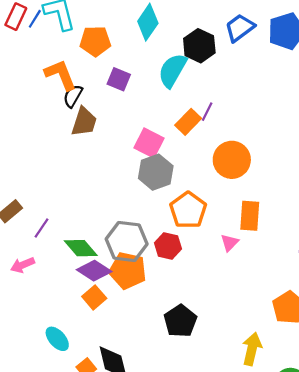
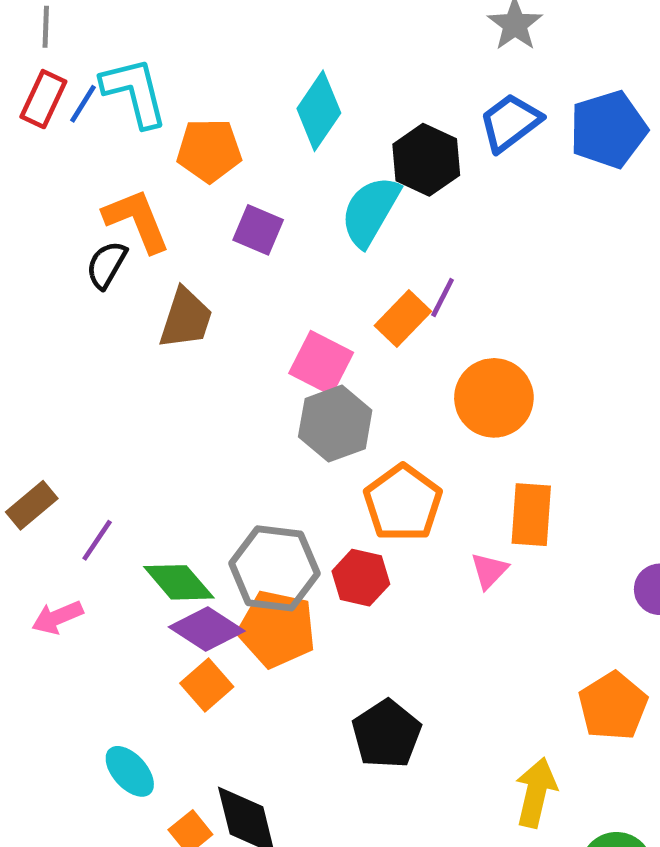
black semicircle: (73, 96) -> (106, 265), moved

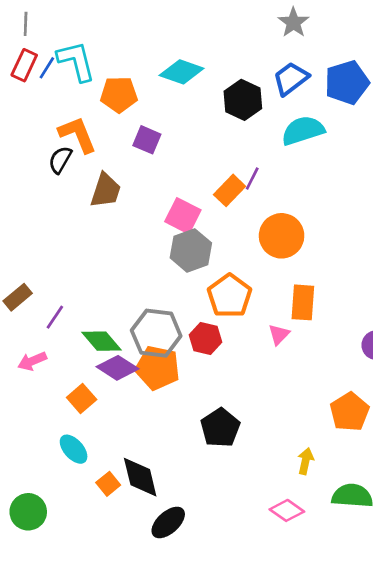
cyan diamond: (319, 111) -> (182, 72), turned 75
cyan semicircle: (370, 211) -> (303, 130), moved, turned 42
orange square: (207, 685) -> (82, 398), moved
yellow arrow: (536, 792) -> (306, 461), size x0.7

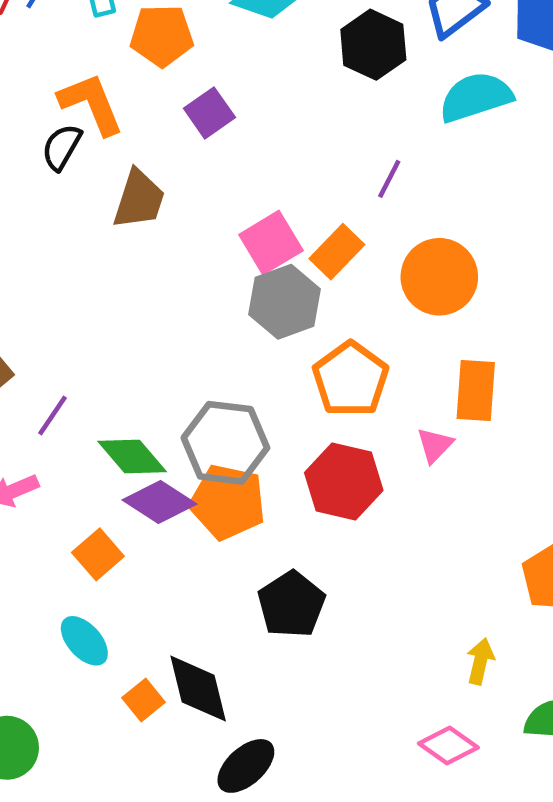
purple square: (147, 140) -> (209, 113), turned 32
orange rectangle: (230, 190) -> (337, 252), moved
pink square: (183, 216) -> (271, 243), turned 32
red hexagon: (206, 338) -> (344, 482), moved, size x1.4
black pentagon: (220, 428) -> (291, 604), moved

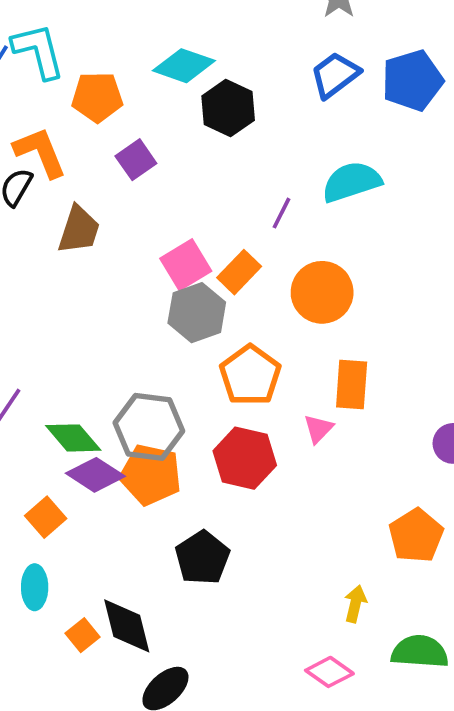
black hexagon: (373, 45) -> (228, 108), moved
cyan semicircle: (476, 97) -> (352, 182), moved
cyan ellipse: (84, 641) -> (35, 587), turned 42

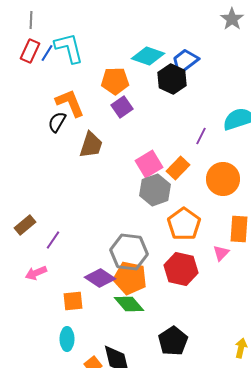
blue trapezoid: (335, 75) -> (185, 61), moved
orange pentagon: (97, 97) -> (115, 81), moved
green diamond: (73, 438) -> (129, 304), moved
orange square: (46, 517) -> (73, 301), turned 35
black pentagon: (202, 558) -> (173, 341), moved

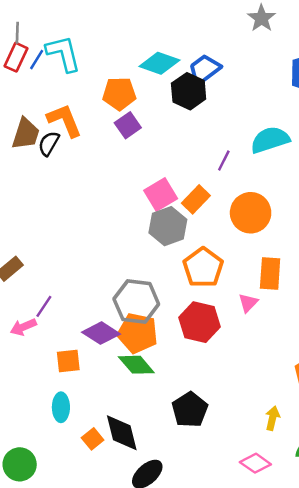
gray line: (31, 20) -> (17, 33), moved
brown trapezoid: (91, 145) -> (26, 134), moved
purple line: (53, 240) -> (44, 306), moved

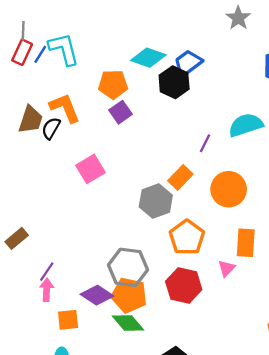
pink square: (161, 195) -> (91, 169), moved
pink arrow: (23, 327) -> (47, 290), moved, turned 115

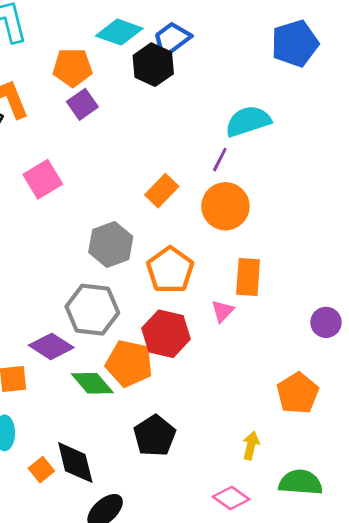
purple line: (205, 143) -> (220, 160), moved
gray hexagon: (156, 201) -> (111, 244), moved
orange pentagon: (129, 295) -> (129, 363), moved

